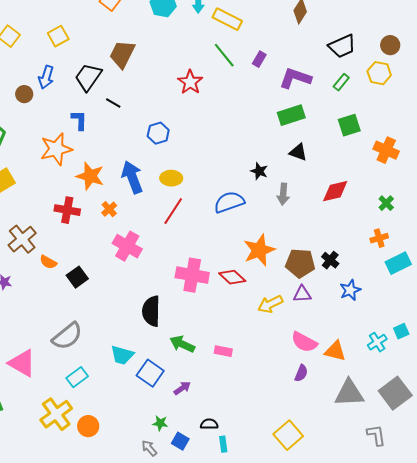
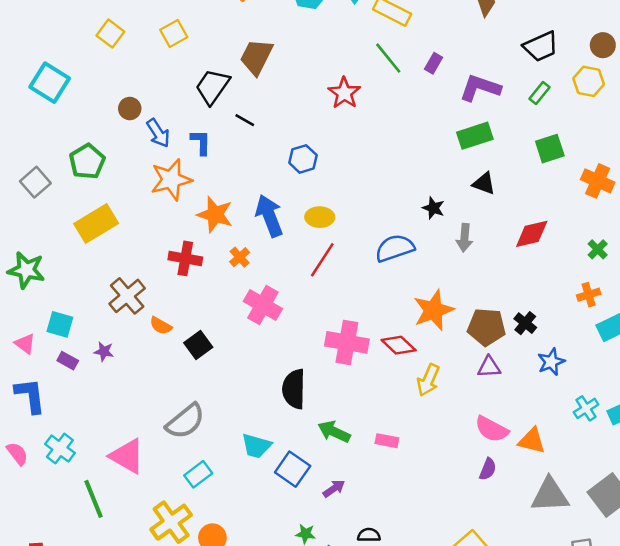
blue arrow: (46, 77) -> (158, 133), moved, turned -50
yellow arrow: (270, 304) -> (428, 380), moved, turned -40
cyan cross: (377, 342) -> (586, 408), moved

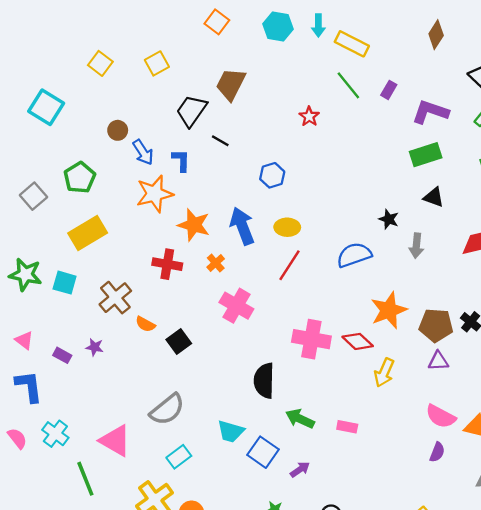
red star: (344, 93) -> (309, 116), size x0.7
cyan square: (60, 324) -> (65, 283), moved

